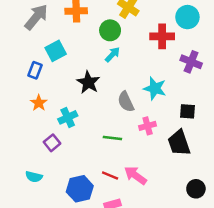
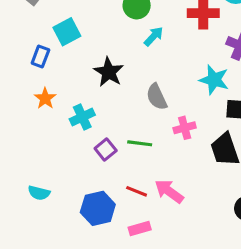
cyan arrow: (112, 55) -> (154, 36), moved
cyan star: (155, 88) -> (214, 80), moved
purple square: (52, 143) -> (106, 149), moved

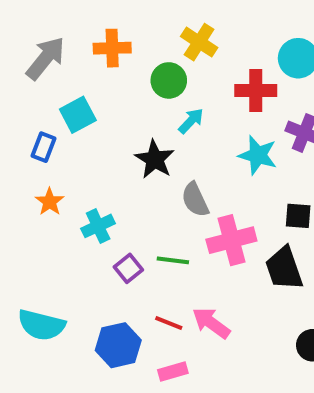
black star: (109, 72) -> (155, 159), moved
cyan star: (214, 80) -> (258, 155), moved
pink cross: (185, 128) -> (231, 240), size x1.6
cyan semicircle: (39, 193) -> (41, 325), size x1.6

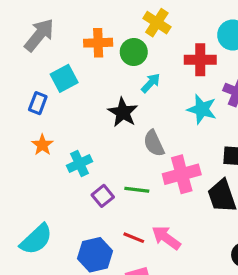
orange cross: (112, 48) -> (98, 43), moved
cyan semicircle: (41, 325) -> (36, 239), turned -57

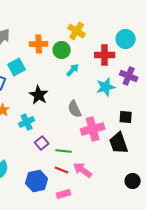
cyan star: (202, 109) -> (106, 87), turned -30
black star: (123, 112) -> (39, 95), moved
green line: (137, 190) -> (64, 151), moved

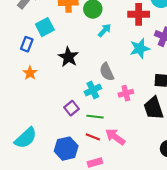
cyan cross: (27, 122) -> (93, 90), moved
pink cross: (93, 129) -> (126, 93), size x0.6

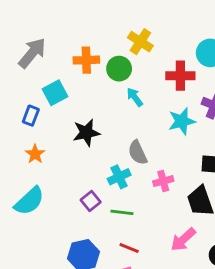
cyan arrow: (105, 30) -> (135, 97), turned -80
black star: (68, 57) -> (86, 133), turned 30
red line: (93, 137) -> (129, 248), moved
pink arrow: (115, 137) -> (183, 239), moved, turned -78
cyan semicircle: (26, 138) -> (29, 201), moved

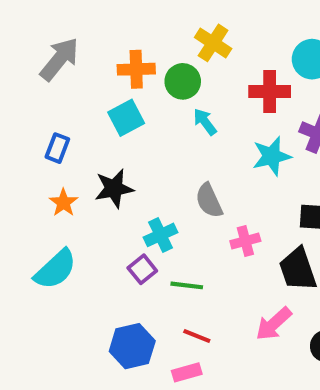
cyan square: (55, 93) -> (126, 118), moved
black star: (86, 133) -> (114, 188), moved
cyan cross: (119, 177) -> (160, 235), moved

